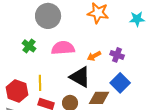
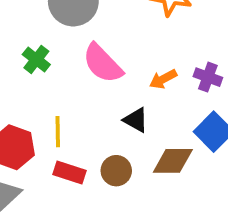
pink semicircle: (63, 48) -> (103, 63), turned -130
black triangle: (80, 77) -> (136, 120), size x0.6

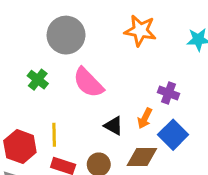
orange arrow: (163, 79) -> (145, 118), moved, turned -36

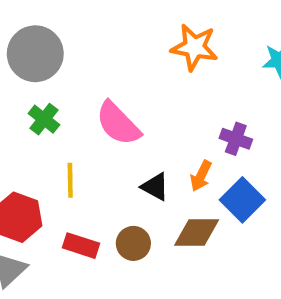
gray circle: (66, 35) -> (35, 54), moved
yellow line: (54, 135) -> (70, 180), moved

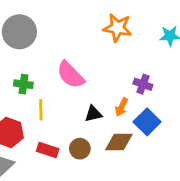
green cross: (44, 119) -> (23, 84), moved, turned -30
black triangle: (155, 187) -> (93, 114), turned -42

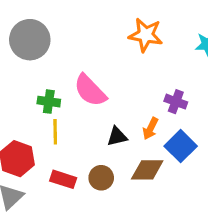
green cross: (23, 84) -> (49, 102), moved

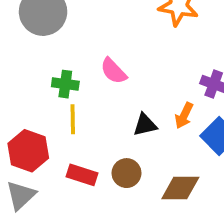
pink semicircle: (90, 90) -> (114, 71), size x0.7
brown diamond: (147, 170) -> (180, 188), moved

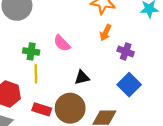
orange arrow: (184, 116) -> (106, 33), moved
brown circle: (127, 173) -> (70, 108), size x1.6

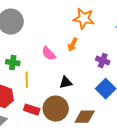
orange arrow: (106, 33) -> (73, 45), moved
green cross: (31, 51) -> (13, 63), moved

